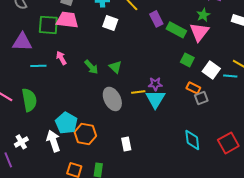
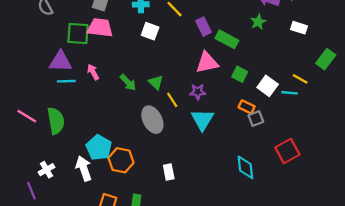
pink triangle: (199, 32) -> (207, 63), moved, turned 40
purple triangle: (22, 42) -> (60, 61), moved
purple star: (155, 84) -> (198, 92), moved
yellow line: (138, 92) -> (172, 100), moved, turned 64
red square: (228, 143) -> (287, 151), moved

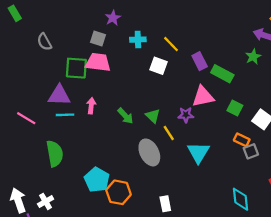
white square: (150, 31) -> (158, 66), moved
pink arrow: (93, 72) -> (91, 106), turned 35
purple star: (198, 92) -> (186, 115), moved
pink line: (27, 116) -> (26, 118), moved
white arrow: (84, 168) -> (18, 200), moved

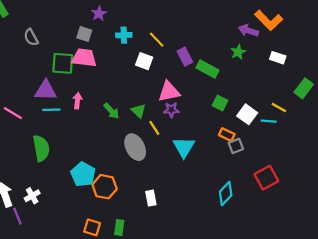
pink triangle: (203, 97) -> (169, 92), moved
cyan diamond: (241, 199) -> (226, 194), turned 50

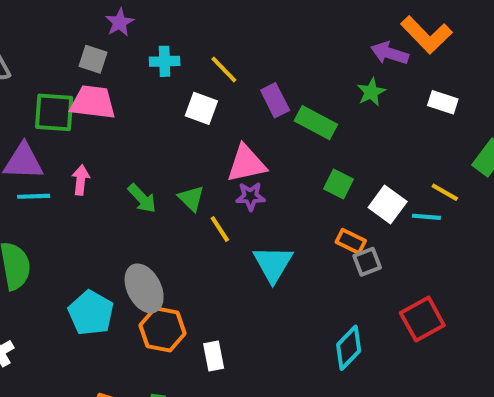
gray ellipse: (135, 147) -> (144, 288), moved
orange hexagon: (105, 187) -> (163, 329), moved

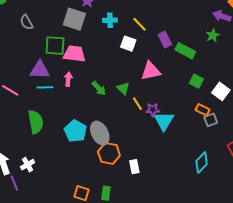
gray square: (93, 59) -> (74, 19), size x1.6
pink trapezoid: (93, 102) -> (74, 54), moved
purple star: (250, 196) -> (153, 110), moved
cyan pentagon: (91, 313) -> (75, 131), moved

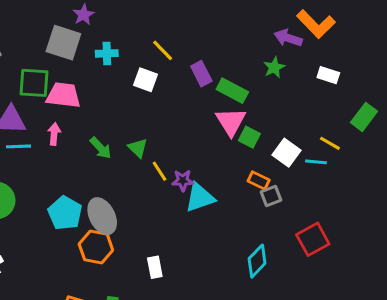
cyan cross: (110, 20) -> (107, 53), moved
pink triangle: (151, 71) -> (231, 122), moved, turned -50
cyan triangle: (164, 121) -> (200, 198), turned 40
orange hexagon: (109, 153) -> (96, 247), moved

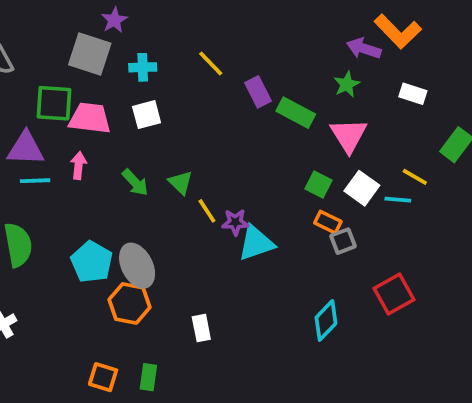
white square: (146, 80) -> (147, 115), moved, turned -35
pink triangle: (231, 122) -> (349, 135), moved
green square: (249, 137) -> (318, 184), moved

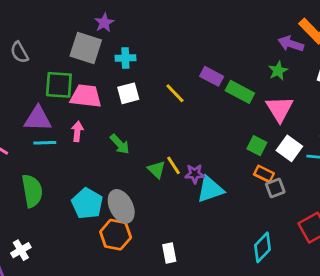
yellow line: (211, 64) -> (175, 93), moved
purple rectangle: (258, 92) -> (212, 76), turned -35
green triangle: (181, 183) -> (157, 170), moved

